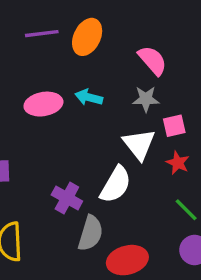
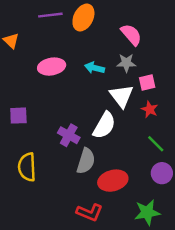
cyan arrow: (89, 97) -> (94, 68), moved

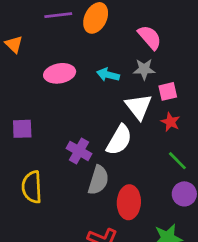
red ellipse: (113, 181) -> (129, 202), turned -72

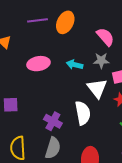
white semicircle: (119, 140) -> (83, 113), turned -40
gray semicircle: (98, 180) -> (53, 148), moved

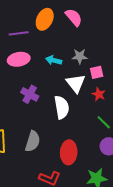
purple line: (37, 20) -> (19, 33), moved
pink semicircle: (105, 37) -> (74, 17), moved
purple cross: (53, 121) -> (30, 94), moved

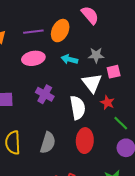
orange ellipse: (45, 19) -> (60, 31), moved
red star: (99, 94) -> (107, 103), moved
red ellipse: (69, 152) -> (85, 141), moved

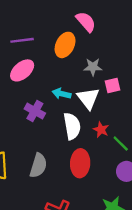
orange ellipse: (60, 31) -> (65, 45), moved
pink ellipse: (33, 58) -> (22, 70), turned -30
cyan arrow: (69, 59) -> (62, 94), moved
red star: (107, 103) -> (101, 130), moved

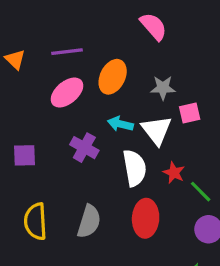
orange ellipse: (65, 45) -> (113, 77), moved

